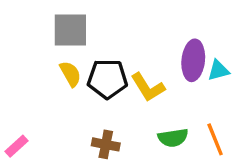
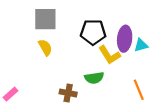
black pentagon: (107, 79) -> (93, 32), moved
yellow L-shape: (148, 87) -> (109, 55), moved
green semicircle: (173, 138) -> (94, 78), moved

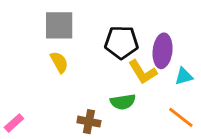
cyan triangle: (141, 45) -> (184, 76), moved
orange line: (139, 90) -> (181, 117), turned -30

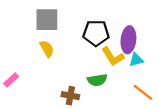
cyan triangle: (184, 76) -> (136, 60), moved
pink rectangle: (14, 123) -> (11, 80), moved

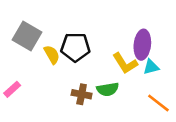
gray square: (47, 20) -> (27, 36), moved, turned 30
black pentagon: (96, 33) -> (75, 47), moved
brown cross: (70, 96) -> (82, 94), moved

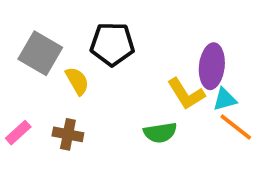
black pentagon: (75, 47) -> (112, 44), moved
brown cross: (82, 94) -> (68, 134), moved
orange line: (158, 103) -> (236, 127), moved

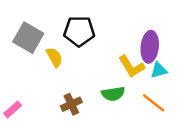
orange line: (236, 127) -> (154, 103), moved
pink rectangle: (18, 133) -> (13, 109), moved
brown cross: (68, 134) -> (71, 104), moved, turned -36

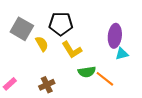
yellow L-shape: (131, 66) -> (72, 50), moved
orange line: (154, 103) -> (105, 79), moved
brown cross: (71, 104) -> (47, 85), moved

